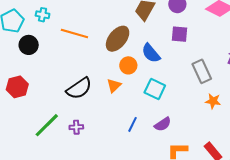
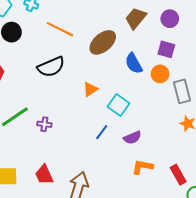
orange circle: (128, 65) -> (160, 74), moved
black semicircle: (79, 88) -> (51, 67), moved
cyan square: (155, 89) -> (118, 105), moved

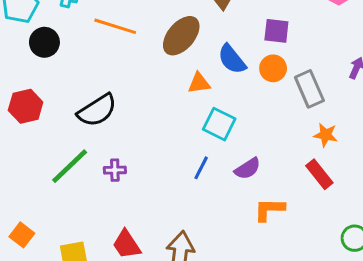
black semicircle: (51, 67) -> (97, 110), moved
orange triangle: (90, 89) -> (199, 83), moved, turned 35
red rectangle: (178, 175) -> (319, 174), moved

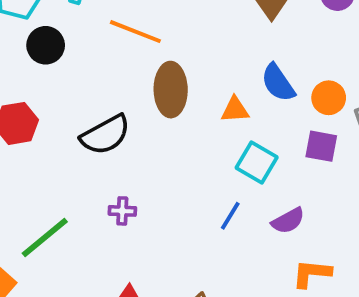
purple square: (276, 31) -> (321, 146), moved
brown ellipse: (181, 36) -> (171, 90), moved, turned -45
green line: (70, 166) -> (45, 238), moved

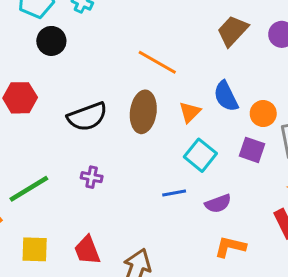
orange line: (135, 32) -> (157, 62), moved
brown ellipse: (171, 90) -> (143, 112), moved
orange triangle: (235, 110) -> (190, 112), turned -50
blue line: (230, 216) -> (174, 193), turned 40

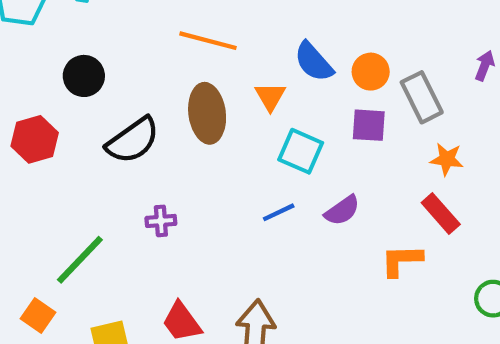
black circle: (51, 41) -> (84, 76), moved
orange L-shape: (230, 247) -> (402, 260), moved

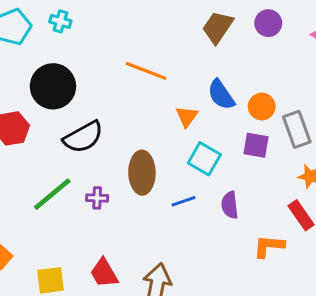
black circle: (84, 76) -> (53, 86), size x1.5
brown ellipse: (207, 113) -> (142, 173), moved
purple semicircle: (342, 210) -> (230, 205), turned 112
green line: (80, 260) -> (52, 194), moved

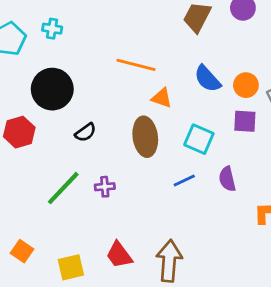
orange triangle: (187, 116) -> (162, 98), moved, turned -40
black semicircle: (83, 137) -> (85, 132), size x0.6
brown ellipse: (142, 173) -> (145, 137), moved

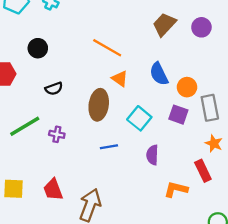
black circle: (52, 89) -> (38, 48), size x0.6
blue line: (184, 180) -> (109, 147), moved

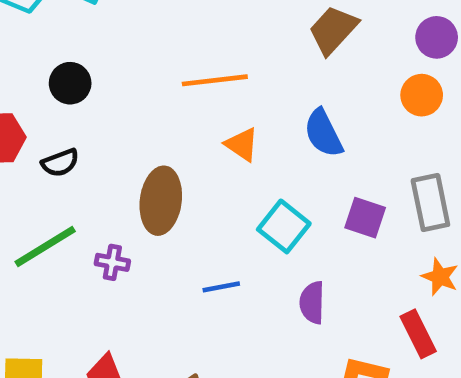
purple circle: (201, 27) -> (437, 37), moved
orange line: (107, 48) -> (215, 80), turned -36
orange circle: (187, 87) -> (422, 95), moved
black semicircle: (54, 89) -> (60, 163), moved
brown ellipse: (99, 105) -> (161, 201), moved

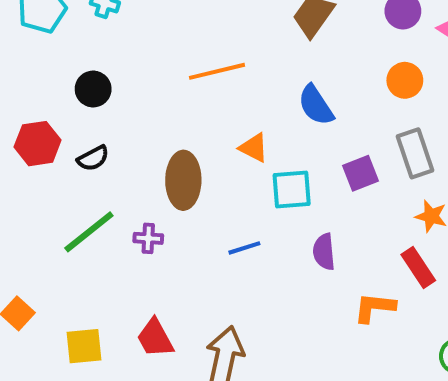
orange circle: (422, 95) -> (405, 80), moved
orange triangle: (242, 144) -> (254, 148), moved
purple square: (365, 218) -> (361, 173), turned -33
cyan square: (284, 226) -> (292, 189), turned -36

